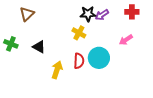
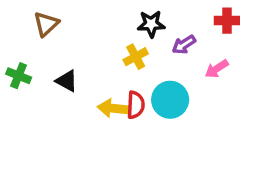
purple arrow: (102, 15) -> (184, 45), moved
yellow cross: (79, 33) -> (136, 57), turned 32
yellow arrow: (57, 70) -> (113, 108), moved, turned -102

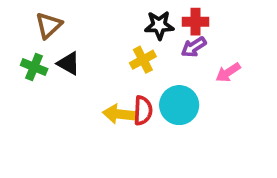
red cross: (227, 21) -> (195, 22), moved
green cross: (19, 76) -> (34, 67), moved
black triangle: (67, 81) -> (69, 63), moved

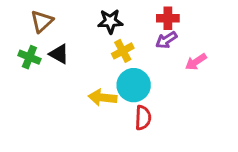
black star: (159, 25) -> (110, 21), moved
cyan circle: (179, 105) -> (134, 85), moved
red semicircle: (143, 111) -> (143, 118), moved

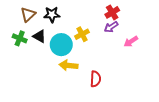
red cross: (168, 18) -> (112, 12), turned -32
black star: (110, 21) -> (52, 14), moved
cyan circle: (134, 85) -> (61, 45), moved

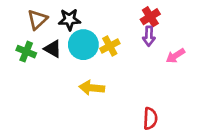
purple arrow: (111, 27) -> (149, 36), turned -56
cyan circle: (61, 45) -> (83, 45), moved
red semicircle: (96, 79) -> (150, 118), moved

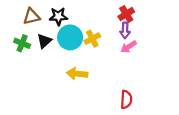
brown triangle: (37, 20) -> (31, 16), turned 30
black triangle: (53, 49) -> (44, 41), turned 49
pink arrow: (175, 56) -> (129, 47), moved

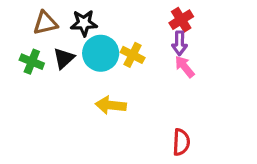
yellow cross: (92, 39) -> (133, 55), turned -35
pink arrow: (129, 47) -> (185, 67), turned 84

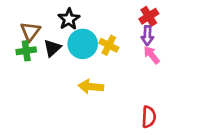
brown triangle: (45, 23) -> (30, 31), moved, turned -40
black star: (84, 23) -> (69, 19), turned -30
green cross: (32, 62) -> (26, 51), turned -30

